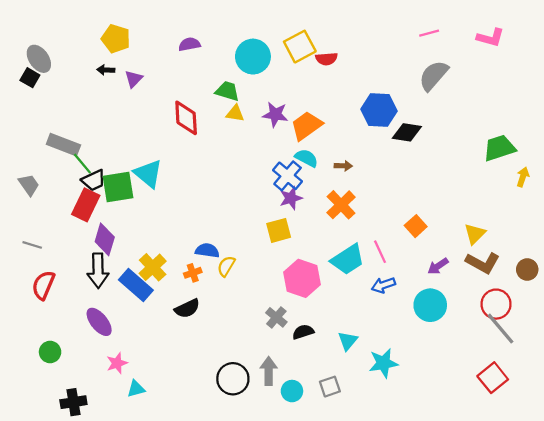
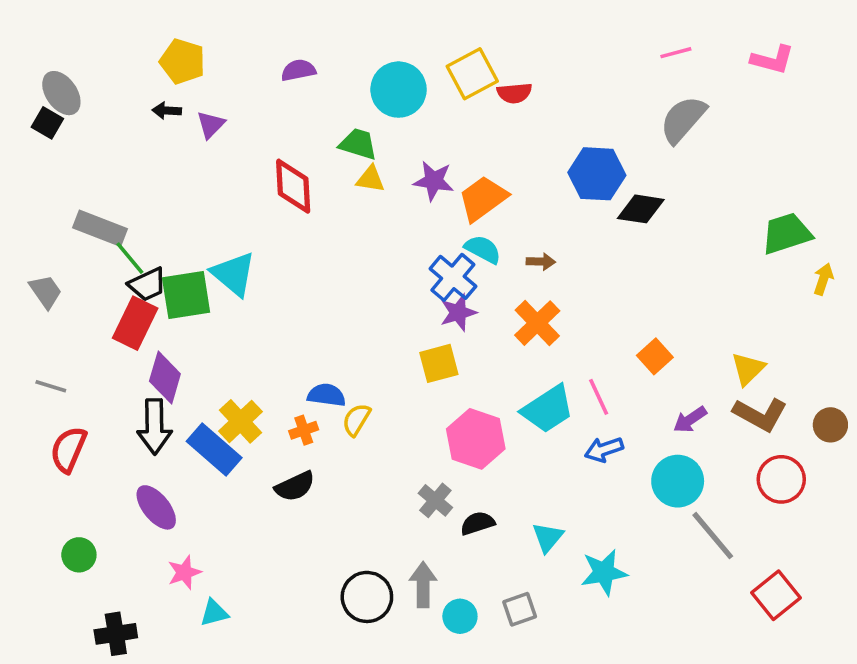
gray line: (500, 329) -> (713, 536), moved

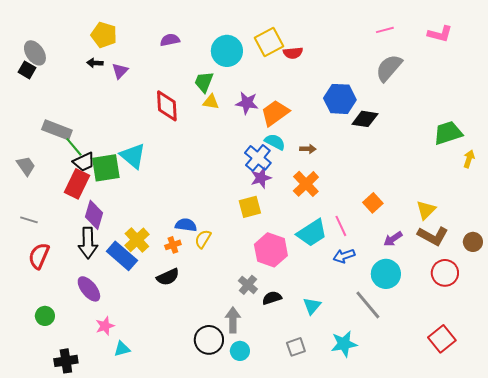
green trapezoid: (358, 144) -> (204, 82), turned -85
gray line: (713, 536) -> (368, 305), moved
cyan star: (604, 572) -> (344, 344), moved
gray arrow: (423, 585) -> (233, 320), moved
cyan circle: (460, 616) -> (240, 351), moved

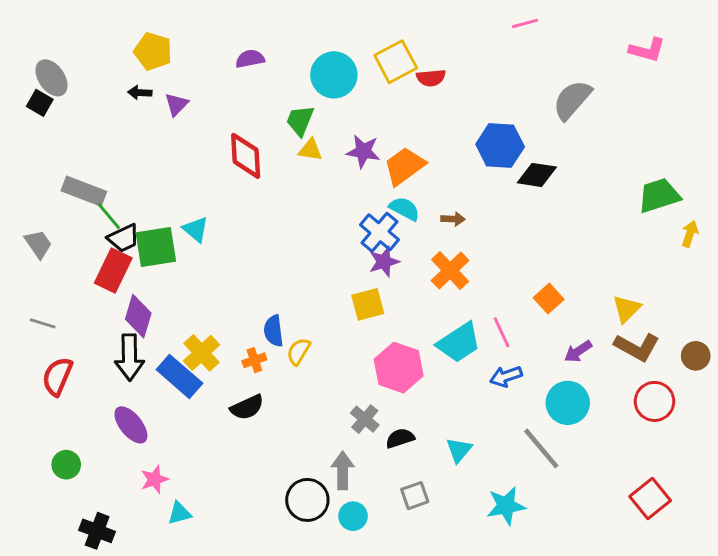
pink line: (385, 30) -> (525, 23), moved
cyan triangle: (133, 156) -> (196, 229), size x0.7
blue semicircle: (186, 225) -> (274, 331), turned -105
gray square: (296, 347) -> (415, 496), moved
black cross: (66, 361) -> (97, 531), turned 30

